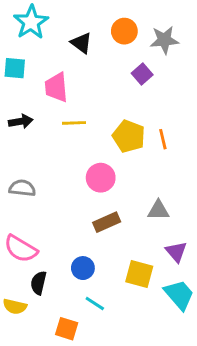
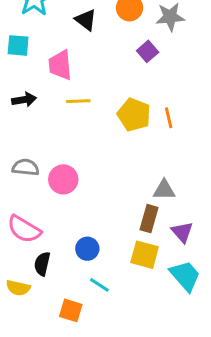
pink circle: (101, 178) -> (63, 179), moved
brown rectangle: (107, 222) -> (149, 219), moved, turned -50

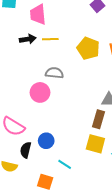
black arrow: (24, 100) -> (28, 39), moved
gray semicircle: (26, 167) -> (54, 73), moved
blue circle: (87, 249) -> (46, 141), moved

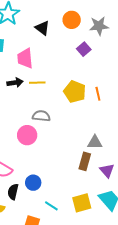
yellow square: (95, 144) -> (82, 203), moved, turned -30

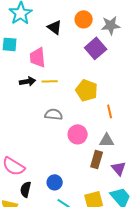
purple square: (84, 49) -> (96, 48), size x1.5
orange line: (98, 94) -> (110, 111), moved
pink circle: (27, 135) -> (78, 134), moved
blue circle: (33, 183) -> (55, 182), moved

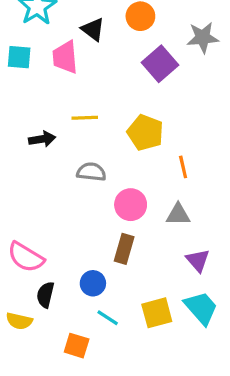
gray star: (111, 25) -> (203, 38), moved
pink trapezoid: (38, 57) -> (65, 57), moved
black arrow: (28, 81) -> (42, 139), moved
brown rectangle: (97, 159) -> (124, 249), moved

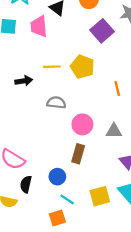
yellow pentagon: (145, 133) -> (82, 67), moved
orange line: (183, 167) -> (117, 88), moved
orange square: (77, 346) -> (57, 218), moved, turned -35

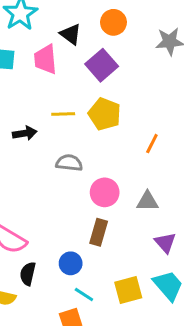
purple square: (102, 31) -> (102, 65), moved
orange line: (117, 88) -> (152, 144), turned 40

